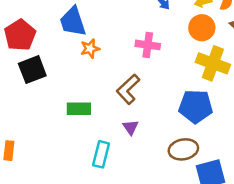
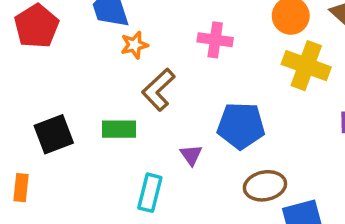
black square: (32, 70) -> (54, 134), moved
brown L-shape: (128, 89) -> (158, 90), moved
blue pentagon: (196, 106) -> (241, 126), moved

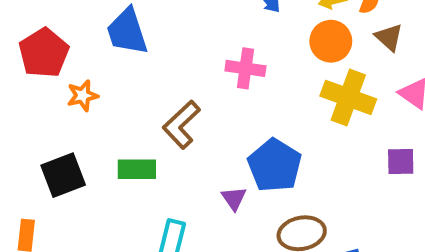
orange star: (134, 45) -> (83, 96), moved
blue pentagon: (241, 126) -> (275, 165), turned 30
purple triangle: (191, 155) -> (234, 198), moved

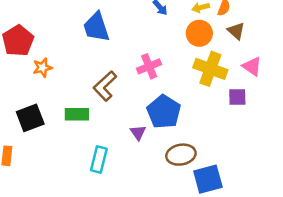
blue trapezoid: (127, 32) -> (96, 27), moved
pink cross: (245, 68) -> (149, 66), moved, turned -30
purple square: (401, 161) -> (237, 97), moved

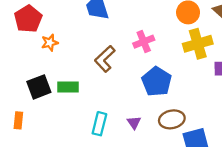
yellow cross: (210, 69) -> (198, 44), turned -36
green rectangle: (77, 114) -> (68, 87), moved
purple triangle: (138, 133) -> (134, 123), moved

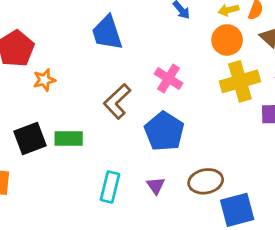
pink cross: (144, 42) -> (169, 79), turned -36
blue pentagon: (157, 82) -> (164, 131), moved

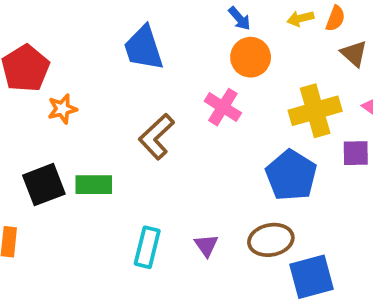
orange circle: (227, 40) -> (251, 57), moved
blue pentagon: (164, 131) -> (291, 175), moved

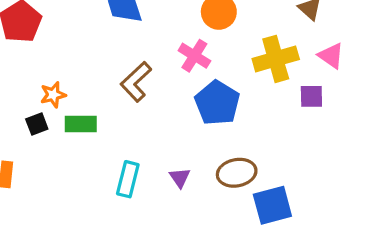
orange star: (62, 109) -> (53, 95), moved
blue pentagon: (291, 175) -> (217, 103), moved
black square: (44, 185) -> (37, 124), size x0.6

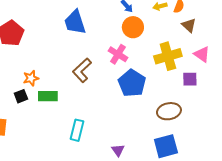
brown ellipse: (237, 173) -> (169, 111), moved
purple triangle: (180, 178) -> (118, 150), moved

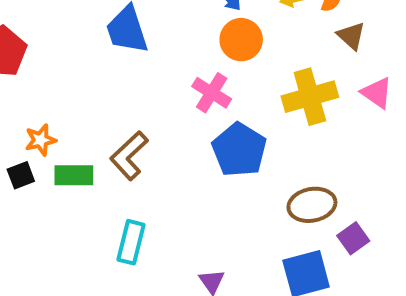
brown L-shape: (82, 70) -> (129, 156), moved
purple square: (190, 79) -> (353, 238), moved, turned -35

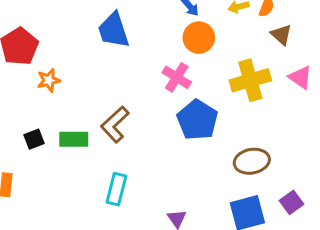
orange star: (41, 140) -> (49, 80), moved
purple square: (353, 238) -> (292, 202), moved

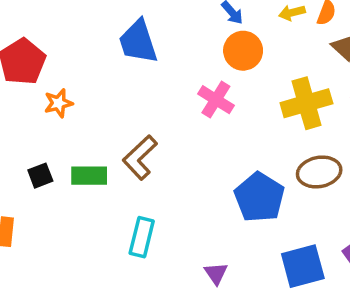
blue pentagon: (197, 120) -> (259, 197), moved
brown ellipse: (252, 161) -> (319, 172), moved

